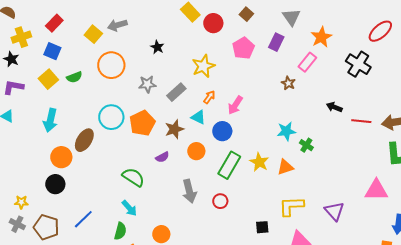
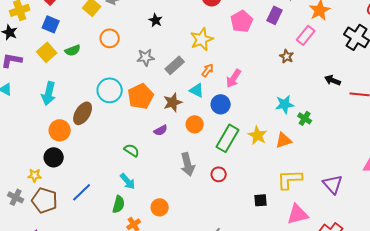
orange circle: (111, 65) -> (110, 38), size x0.7
green semicircle: (133, 177) -> (132, 150), size x0.7
yellow star: (21, 202) -> (35, 175), moved

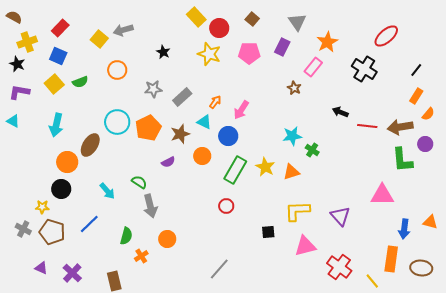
pink pentagon: (242, 21) -> (249, 53), turned 30
yellow star: (202, 39) -> (209, 54), moved, turned -30
gray arrow: (188, 164) -> (150, 206), moved
cyan arrow: (128, 181) -> (107, 191), moved

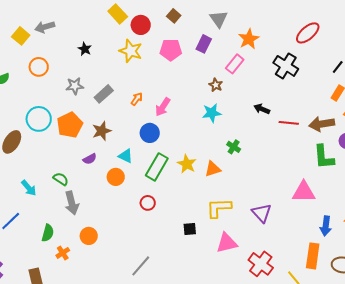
cyan triangle: (204, 122) -> (126, 156), moved
cyan star: (292, 136) -> (212, 113), moved
orange circle: (202, 156) -> (116, 177), moved

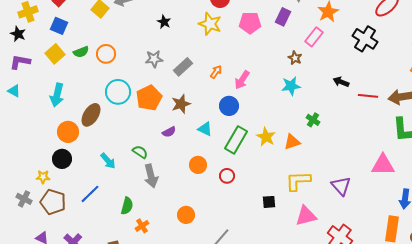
orange circle: (39, 67) -> (106, 54), moved
orange circle: (116, 177) -> (198, 165), moved
orange circle: (89, 236) -> (186, 215), moved

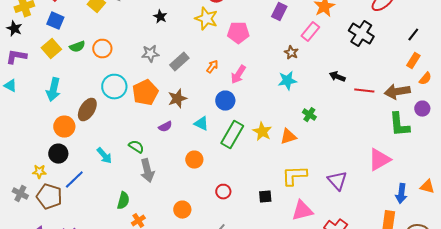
pink pentagon: (250, 23) -> (238, 33), moved
pink triangle: (383, 165) -> (379, 160), turned -30
red circle: (227, 176) -> (223, 192), moved
blue line: (90, 194) -> (74, 180), moved

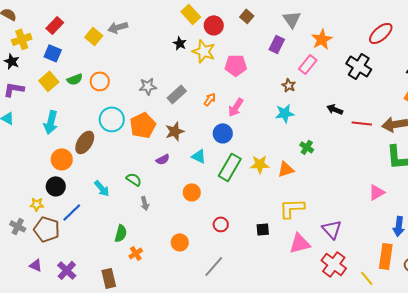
black star: (160, 17) -> (180, 43), moved
yellow star: (262, 132) -> (260, 164), turned -30
pink triangle: (379, 160) -> (377, 192), size x0.7
gray arrow: (147, 171) -> (145, 203), size x0.6
purple triangle: (337, 181) -> (332, 229), moved

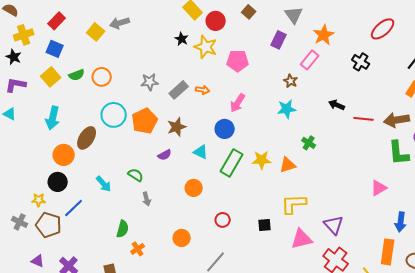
black cross: (359, 66) -> (361, 62), size x0.7
orange arrow: (210, 99) -> (203, 90), moved, turned 64

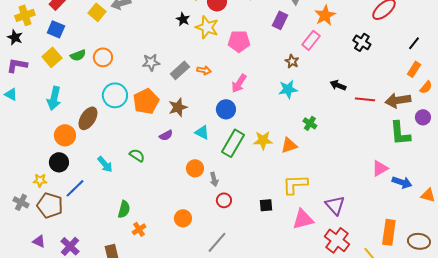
gray arrow: (147, 199) -> (214, 179), moved
blue arrow: (401, 222) -> (402, 182), moved, turned -78

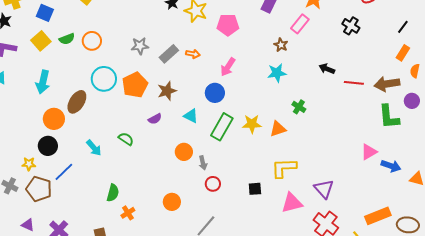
orange semicircle: (426, 87) -> (415, 71), turned 152
orange rectangle: (389, 232) -> (378, 216), turned 60

